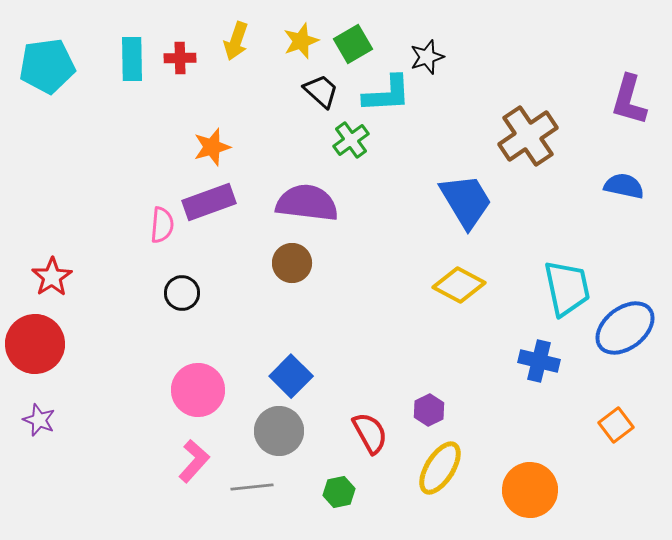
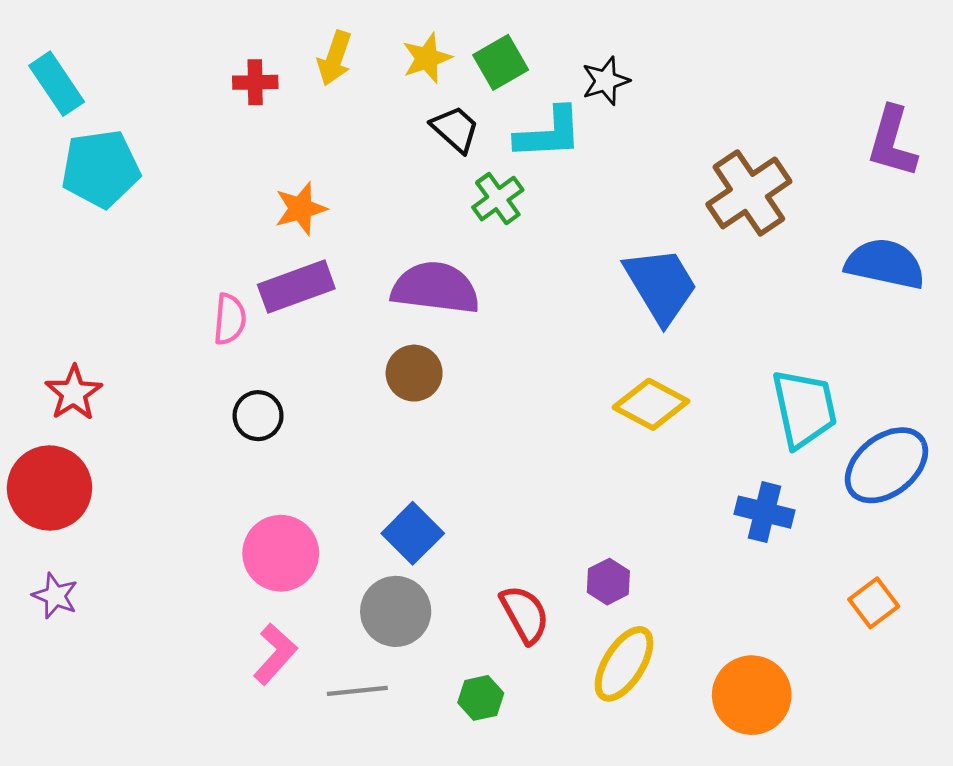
cyan rectangle: (132, 59) -> (57, 84), moved, turned -33
cyan pentagon: (47, 66) -> (101, 169), moved
blue semicircle: (624, 186) -> (885, 264), size x1.4

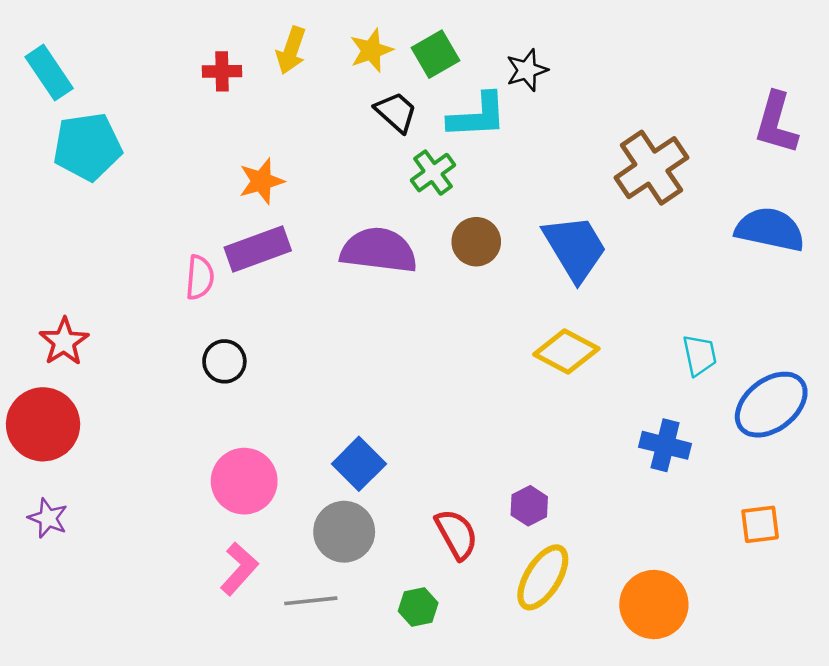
brown circle: (414, 373) -> (476, 242), moved
cyan trapezoid: (804, 409) -> (700, 355), size x0.6
orange square: (874, 603) -> (760, 524), turned 30

